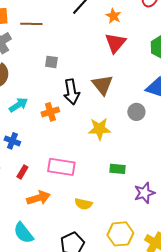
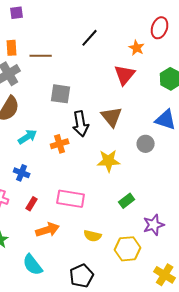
orange star: (113, 16) -> (137, 48), moved
gray square: (51, 62) -> (61, 94), size x1.5
green rectangle: (117, 169) -> (127, 201), turned -42
yellow hexagon: (120, 234) -> (128, 249), moved

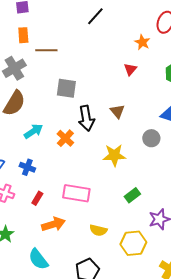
black line: (90, 38) -> (95, 16), moved
orange rectangle: (12, 48) -> (23, 35), moved
red triangle: (125, 75) -> (130, 69), size x0.6
brown triangle: (112, 117) -> (117, 111), size x0.7
orange cross: (60, 144) -> (65, 138), turned -30

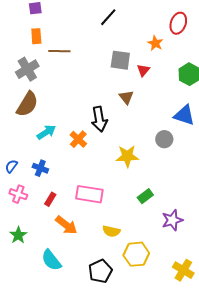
gray square: (66, 88) -> (120, 60), moved
brown triangle: (117, 111) -> (126, 97), moved
orange arrow: (53, 224) -> (66, 225), turned 55
yellow hexagon: (133, 243) -> (136, 254), moved

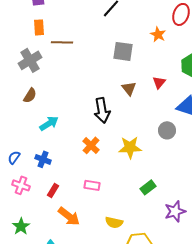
red triangle: (143, 70) -> (159, 82), moved
brown semicircle: (27, 104) -> (30, 95), size x0.6
orange cross: (78, 139) -> (91, 145), moved
pink rectangle: (89, 194) -> (92, 185), size x0.6

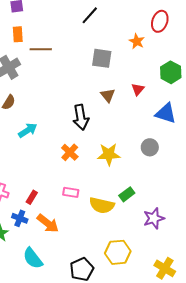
gray circle: (167, 130) -> (150, 147), moved
blue cross: (43, 159) -> (20, 218), moved
yellow semicircle: (114, 222) -> (102, 205), moved, size x1.4

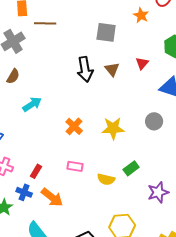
black arrow: (81, 117) -> (85, 69), moved
yellow semicircle: (102, 205) -> (106, 179), size x0.7

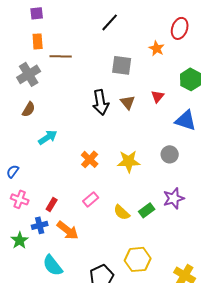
pink rectangle: (75, 166) -> (91, 199), turned -49
green rectangle: (131, 168) -> (147, 210), moved
yellow semicircle: (106, 179) -> (122, 212), turned 30
blue cross: (24, 192) -> (40, 225), turned -35
purple star: (158, 192) -> (174, 198), moved

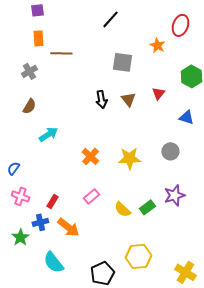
gray cross: (29, 74) -> (29, 71), size x0.7
black arrow: (101, 102) -> (101, 99), size x0.7
blue triangle: (186, 120) -> (186, 117), size x0.7

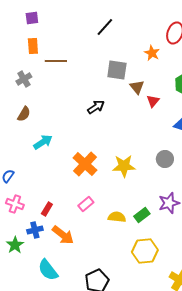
black arrow: (101, 99) -> (96, 107), turned -114
brown triangle: (128, 99) -> (137, 87), moved
orange cross: (90, 156) -> (85, 164), size x1.4
yellow semicircle: (122, 209) -> (117, 217), turned 144
yellow hexagon: (138, 256) -> (145, 251), moved

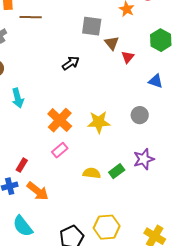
cyan arrow: (43, 142) -> (18, 98), turned 108
pink rectangle: (86, 204) -> (60, 150), moved
yellow hexagon: (145, 251) -> (107, 227), moved

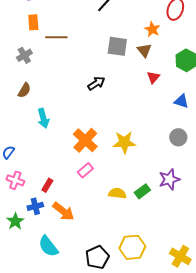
brown triangle: (112, 43) -> (144, 50), moved
gray circle: (140, 115) -> (178, 137), moved

